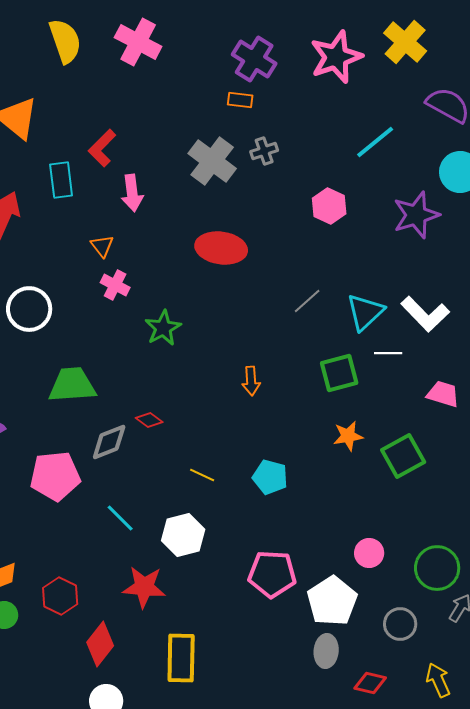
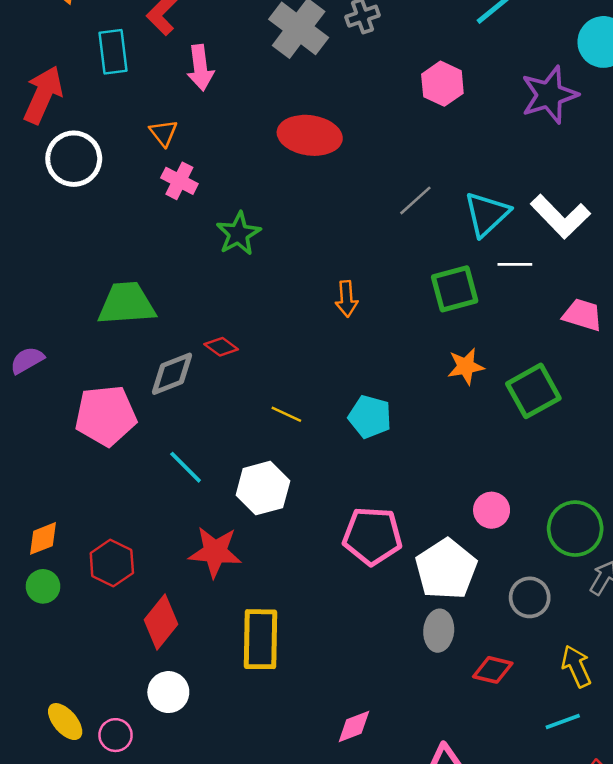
white circle: (29, 309) -> (74, 159), moved

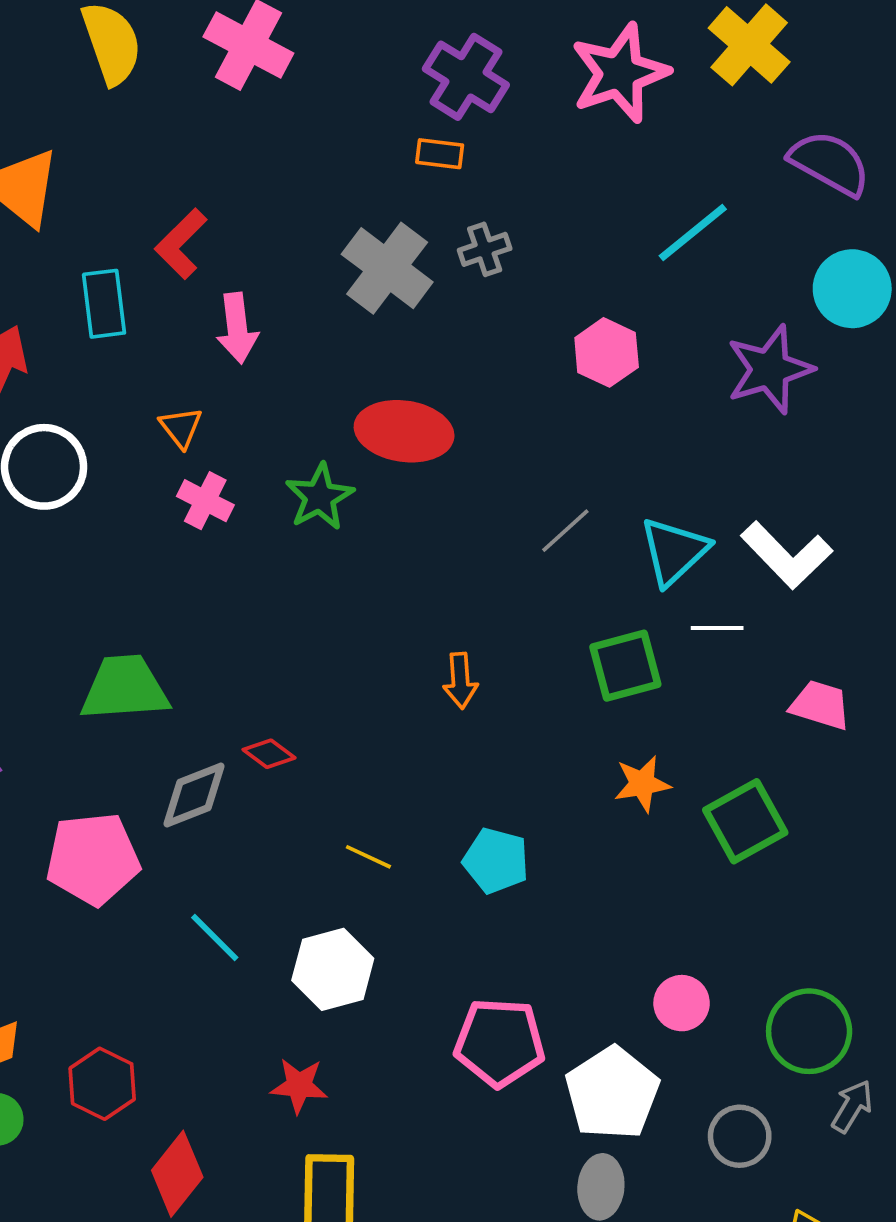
green star: (238, 234) -> (320, 497), moved
red star: (215, 552) -> (299, 1086), moved, size x0.7

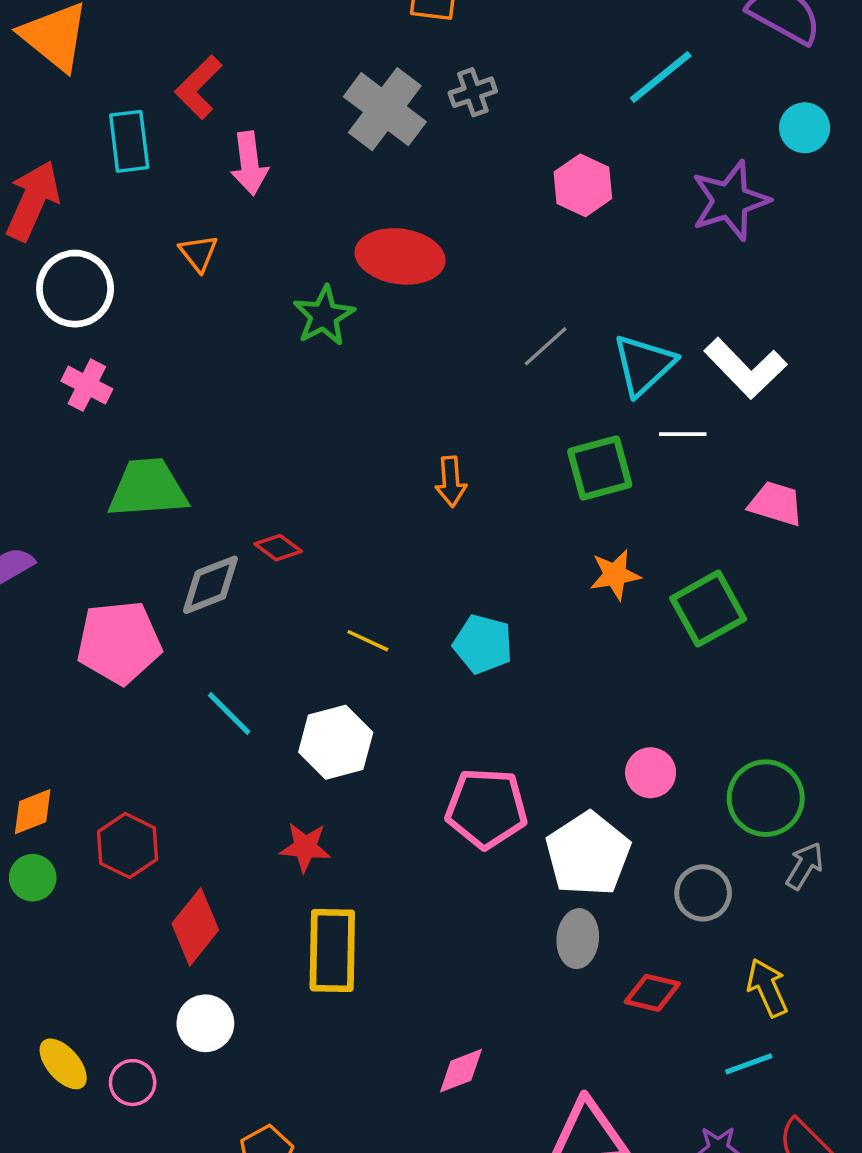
cyan circle: (852, 289) -> (805, 128), size x0.7
pink cross: (205, 501) -> (87, 385), moved

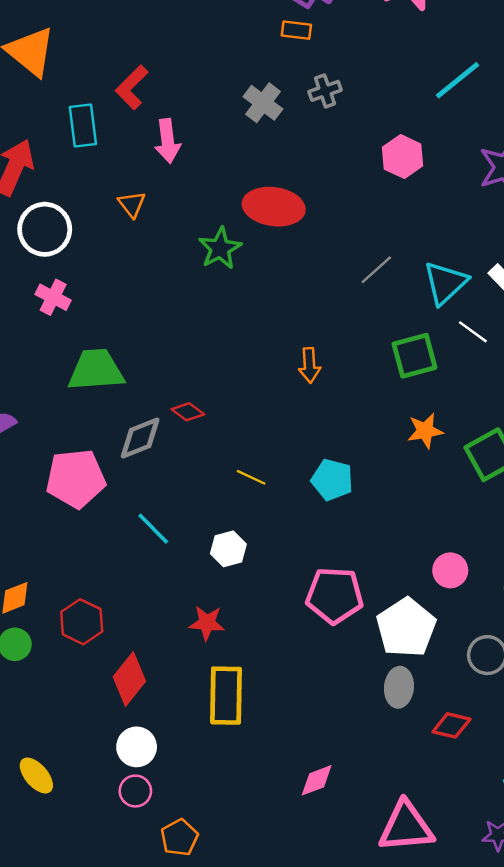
gray cross: (385, 109) -> (263, 103), size x0.7
white line: (683, 434) -> (473, 332), turned 36
white hexagon: (336, 742) -> (228, 549), size x0.7
pink circle: (133, 1083) -> (135, 791), moved

